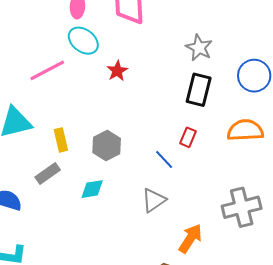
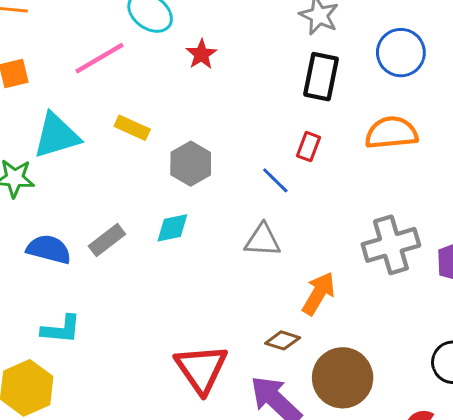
yellow rectangle: (61, 140) -> (132, 128), moved, turned -50
gray rectangle: (48, 173) -> (107, 240), moved
gray triangle: (154, 200) -> (263, 240), turned 40

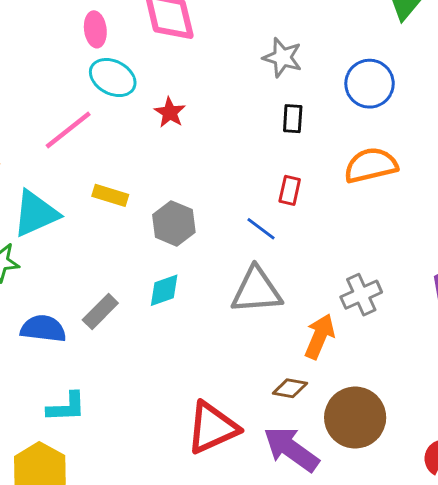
black rectangle: (321, 77) -> (293, 119), size x0.6
gray triangle: (263, 240) -> (256, 290), size x1.4
gray cross: (391, 245) -> (361, 295), moved, size x0.7
red triangle: (201, 369) -> (212, 428), turned 48

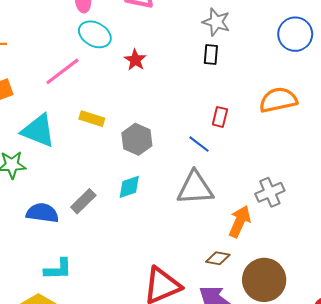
blue circle: (370, 84) -> (295, 34), moved
black rectangle: (293, 119) -> (211, 55), moved
cyan triangle: (36, 214) -> (38, 131), turned 45

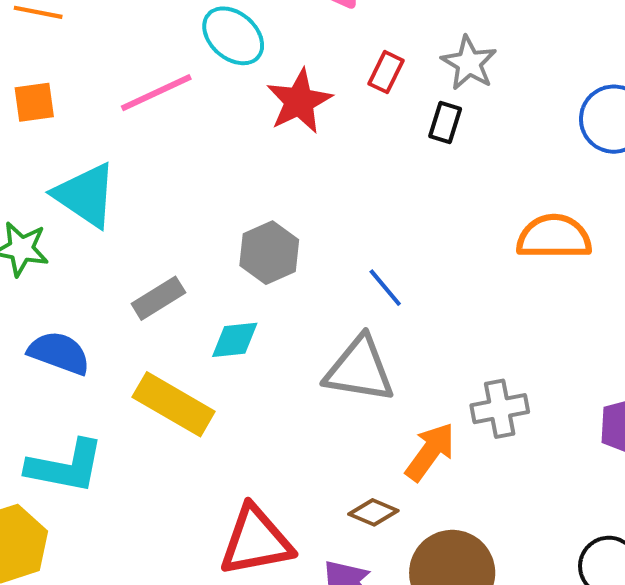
red star: (135, 60) -> (299, 101), size x1.5
red rectangle: (220, 117) -> (386, 72), moved
yellow rectangle: (92, 119) -> (174, 404), moved, size x1.6
gray rectangle: (83, 201) -> (158, 298), moved
cyan L-shape: (58, 269) -> (65, 466), size x1.4

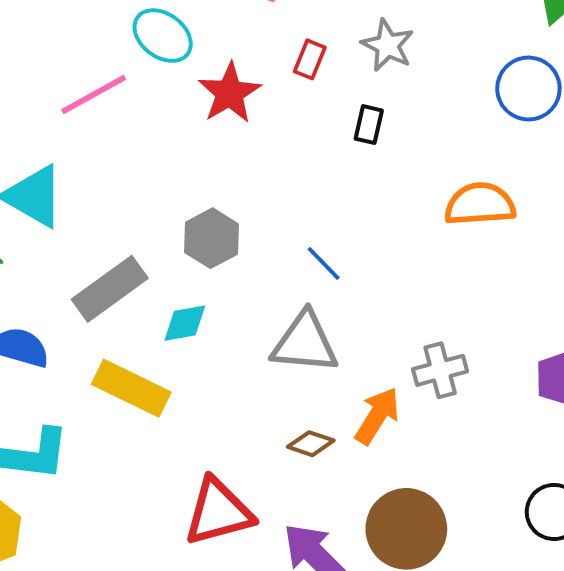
black rectangle: (445, 123) -> (369, 125), moved
gray rectangle: (158, 298) -> (110, 289), size x1.5
brown diamond: (373, 512) -> (311, 444), moved

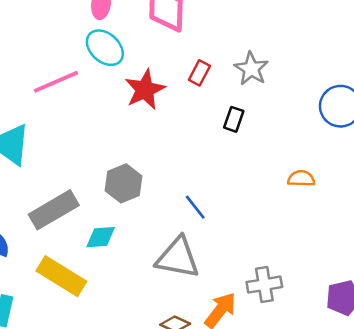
orange semicircle: (480, 204) -> (301, 179), size x0.6

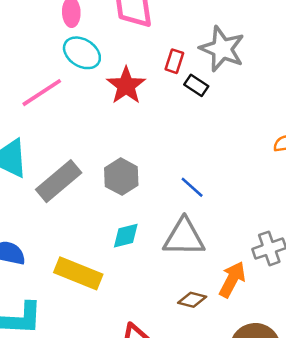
gray star: (251, 69) -> (222, 49), size x1.4
black rectangle: (234, 119) -> (196, 85), moved, turned -65
gray rectangle: (54, 210) -> (59, 181), moved
cyan diamond: (101, 237) -> (126, 236), moved

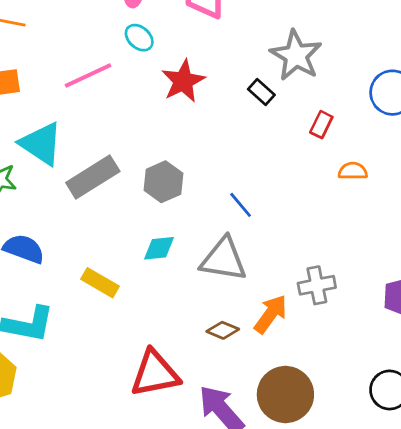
cyan ellipse: (82, 53) -> (139, 38), size x0.7
red rectangle: (174, 61) -> (321, 125), moved
yellow rectangle: (78, 273) -> (100, 283), size x0.7

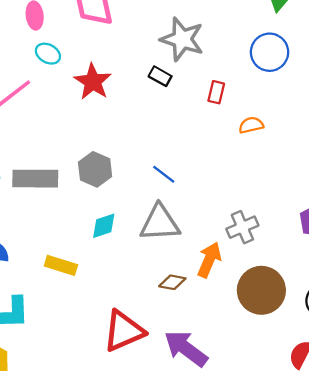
gray rectangle: (93, 177) -> (35, 179), turned 45
brown circle: (285, 395) -> (261, 290), moved

